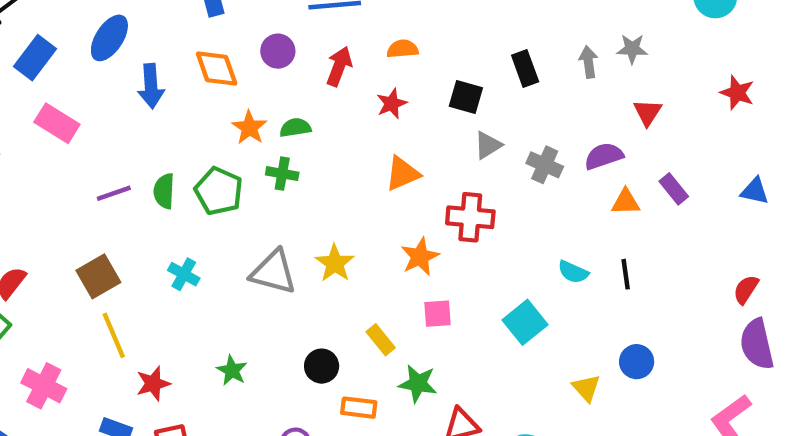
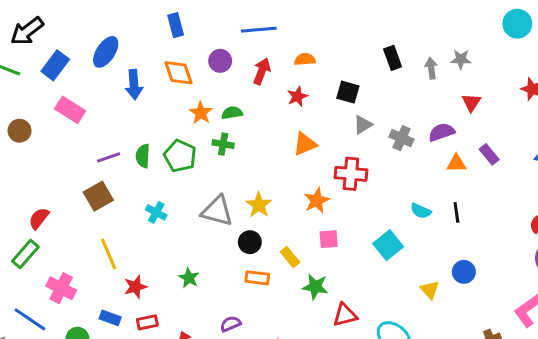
black rectangle: (525, 69) -> (393, 58), moved
brown square: (98, 276) -> (98, 196), moved
black circle: (322, 366) -> (250, 242), moved
orange rectangle: (359, 408) -> (257, 278), moved

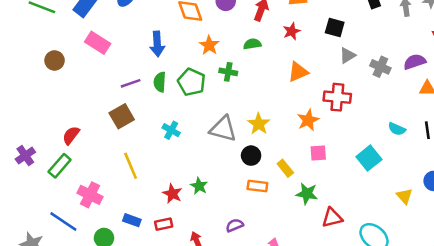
blue arrow: (134, 85) -> (157, 44), moved
green semicircle: (232, 113) -> (252, 44), moved
red star: (135, 287) -> (172, 194), moved, turned -30

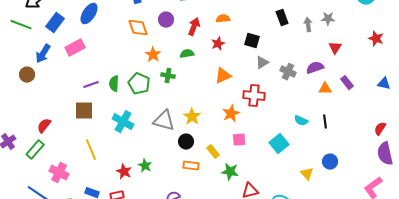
pink rectangle: (98, 43) -> (75, 48), moved, turned -60
blue arrow: (157, 44) -> (43, 54), moved, turned 36
brown circle: (55, 60) -> (27, 75), moved
brown square: (122, 116) -> (84, 111), turned 30
cyan cross: (171, 130) -> (123, 122), size x1.5

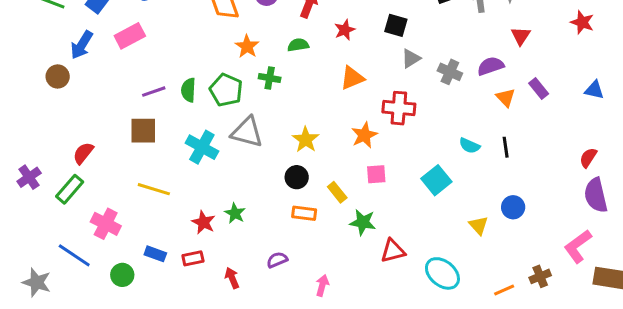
orange triangle: (325, 89) -> (506, 98), turned 48
gray triangle: (164, 121) -> (247, 132), moved
yellow line: (91, 150) -> (154, 189), turned -50

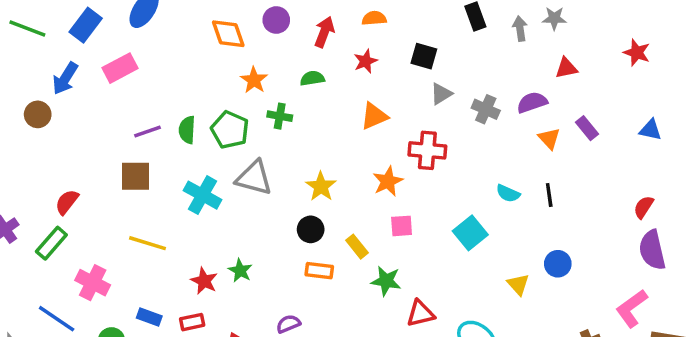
red triangle: (521, 36) -> (566, 68), turned 45

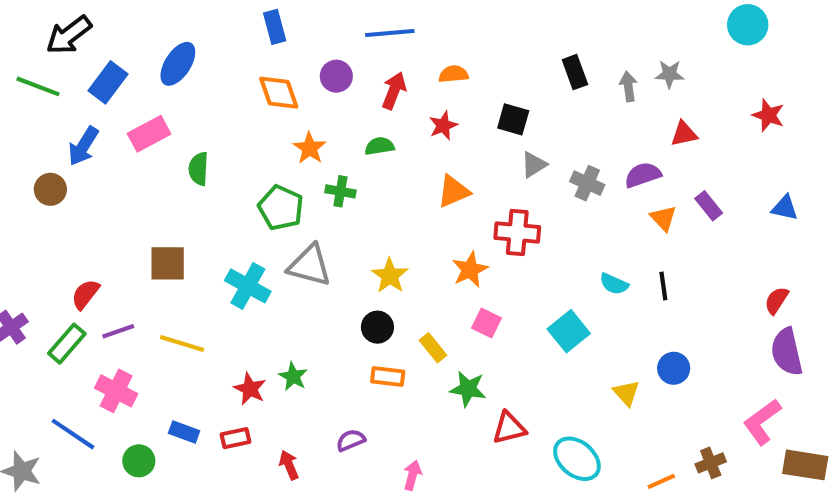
green semicircle: (187, 130) -> (198, 169), moved
purple line: (148, 132) -> (118, 331), moved
pink square: (402, 226) -> (486, 323), turned 30

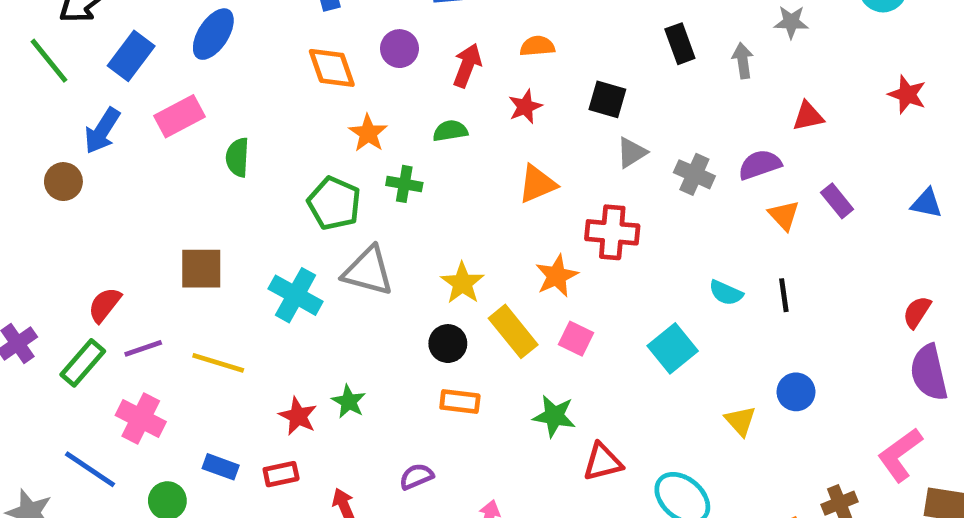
gray star: (670, 74) -> (791, 22), moved
green line: (38, 86) -> (49, 61), turned 30
yellow rectangle: (433, 348) -> (513, 331), moved, size x1.5

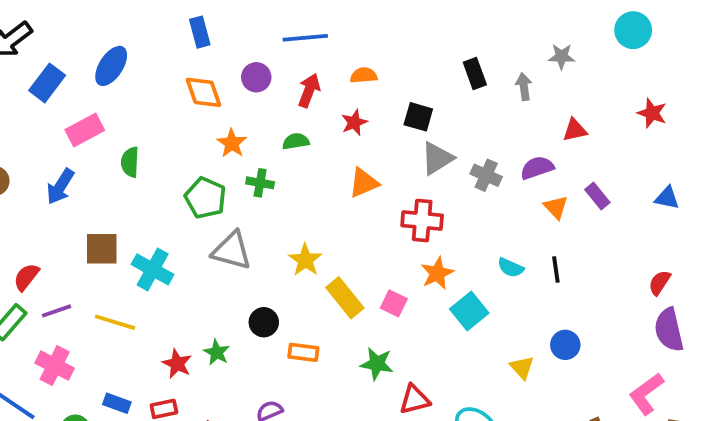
blue arrow: (102, 131) -> (60, 187), moved
gray triangle: (632, 153) -> (437, 158), size x1.4
orange star: (557, 276) -> (437, 273), moved
cyan cross: (296, 295) -> (153, 269), moved
black circle: (448, 344) -> (264, 322), moved

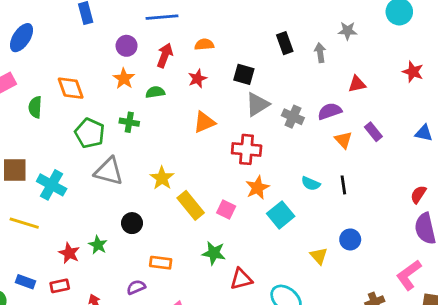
orange diamond: (203, 92) -> (71, 88), moved
orange star: (232, 143) -> (124, 79), moved
orange rectangle: (303, 352) -> (161, 263), moved

